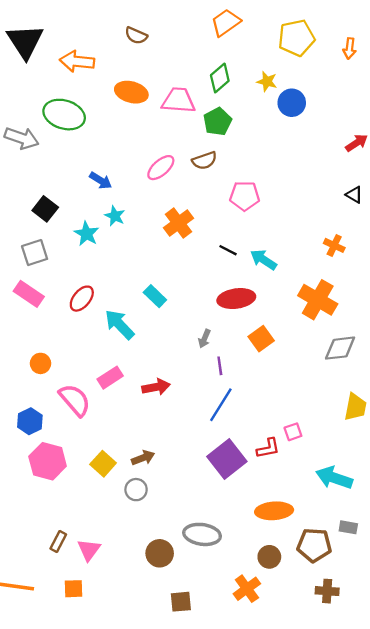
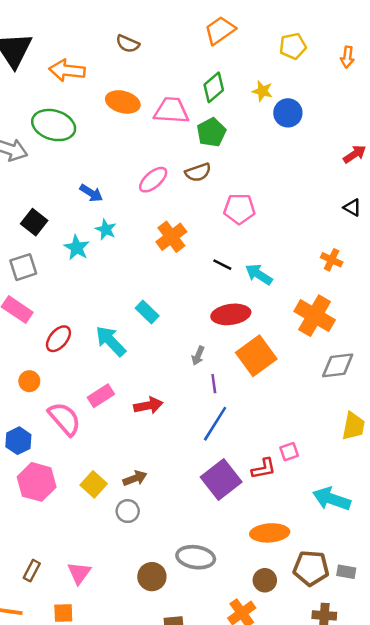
yellow pentagon: (296, 38) -> (293, 46), size x0.7
red ellipse: (82, 299) -> (58, 339), moved
orange square: (261, 339) -> (256, 356), size x1.5
gray rectangle: (348, 527) -> (346, 572), moved
brown rectangle: (58, 542) -> (32, 571), moved

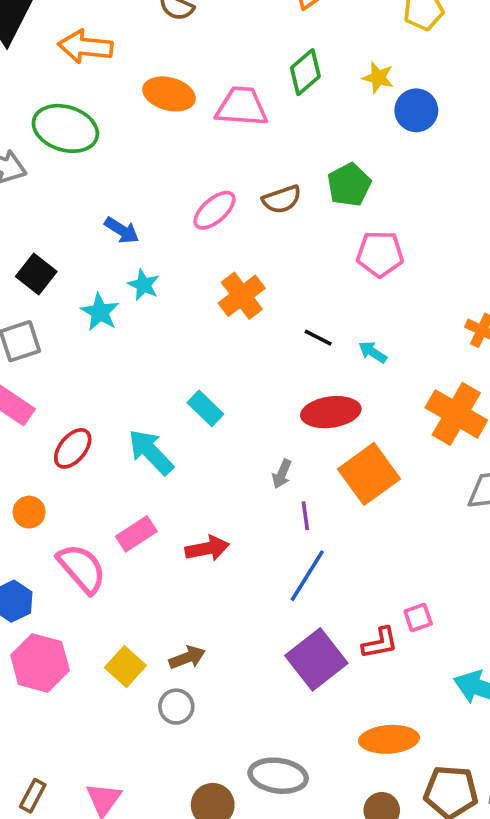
green pentagon: (211, 132) -> (349, 185), moved
pink pentagon: (239, 209) -> (380, 254), moved
cyan arrow: (259, 274) -> (373, 352), size x0.7

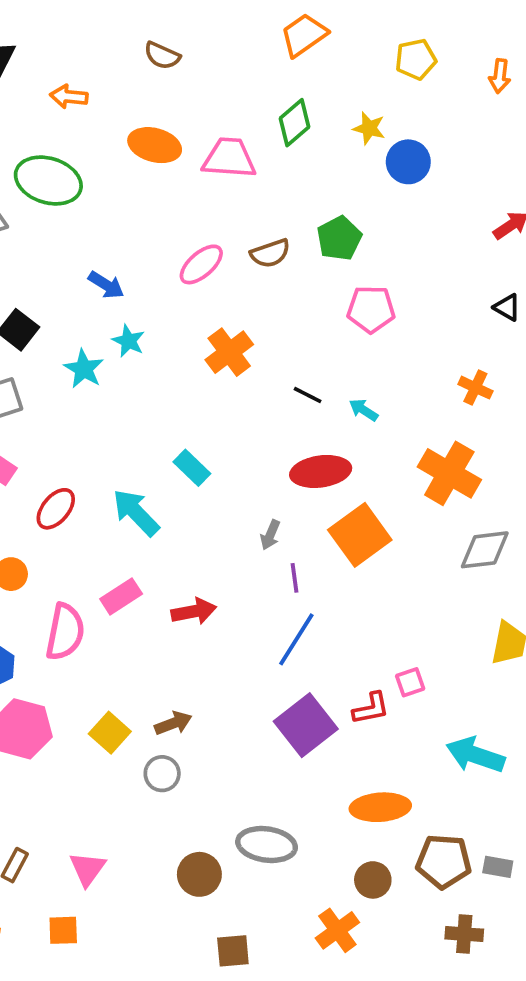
orange arrow: (85, 47) -> (69, 97), size x0.7
pink semicircle: (82, 568) -> (65, 632), turned 52

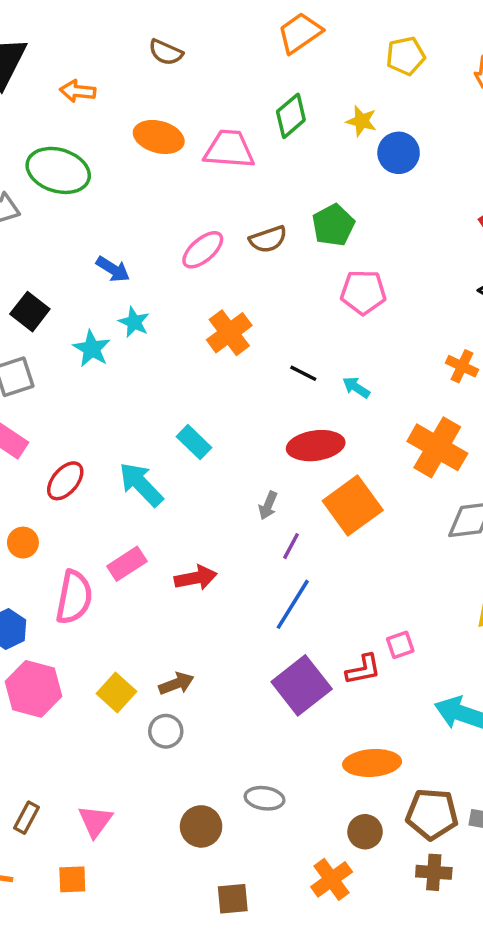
purple line: (295, 578) -> (291, 546), turned 36
gray ellipse: (267, 845) -> (265, 798), size x0.7
brown cross: (464, 934) -> (434, 872), moved

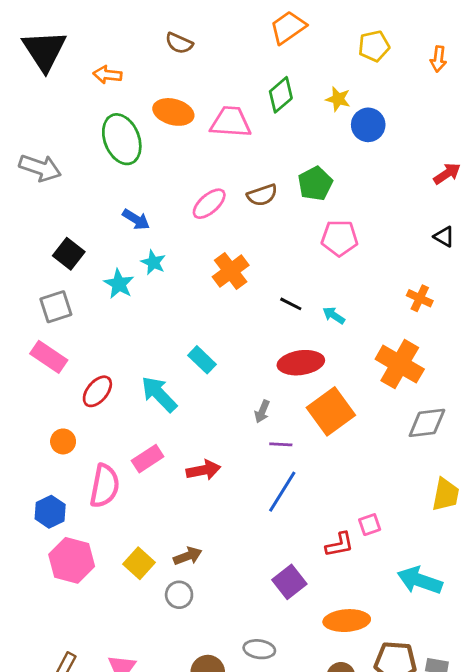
green ellipse: (58, 170) -> (122, 139), moved, turned 51
purple line: (291, 546) -> (281, 444), turned 65
purple square: (302, 685) -> (289, 582), moved, size x0.7

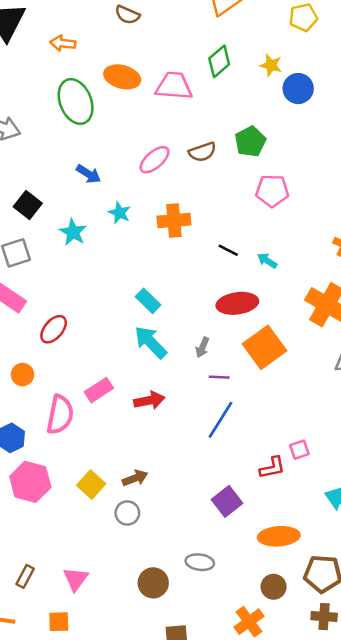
cyan star: (153, 262) -> (120, 213), moved
orange cross: (231, 271) -> (174, 221), turned 32
cyan arrow: (159, 394) -> (151, 342), moved

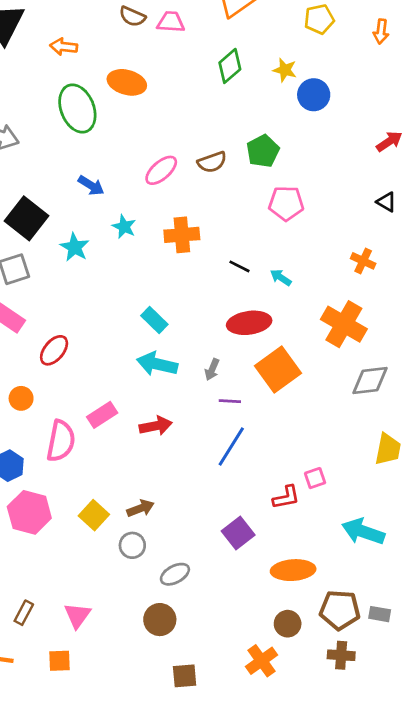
pink trapezoid: (174, 86) -> (171, 22), moved, size x0.7
black square: (28, 205) -> (27, 218), size x1.4
cyan arrow: (151, 342) -> (157, 364), turned -33
gray ellipse: (200, 562) -> (175, 574), moved, turned -36

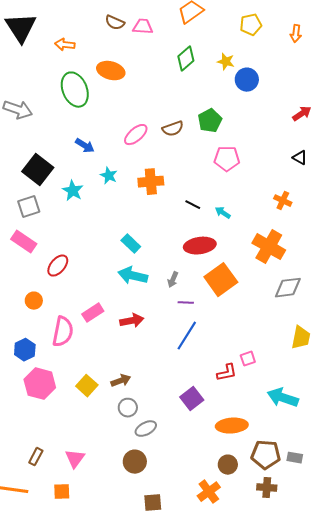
gray circle: (132, 545) -> (128, 408), moved

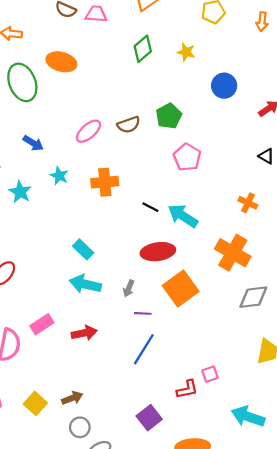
blue circle: (247, 80) -> (224, 86), moved
pink pentagon: (227, 159) -> (187, 157), turned 30
cyan arrow: (223, 213) -> (183, 216), size x1.8

